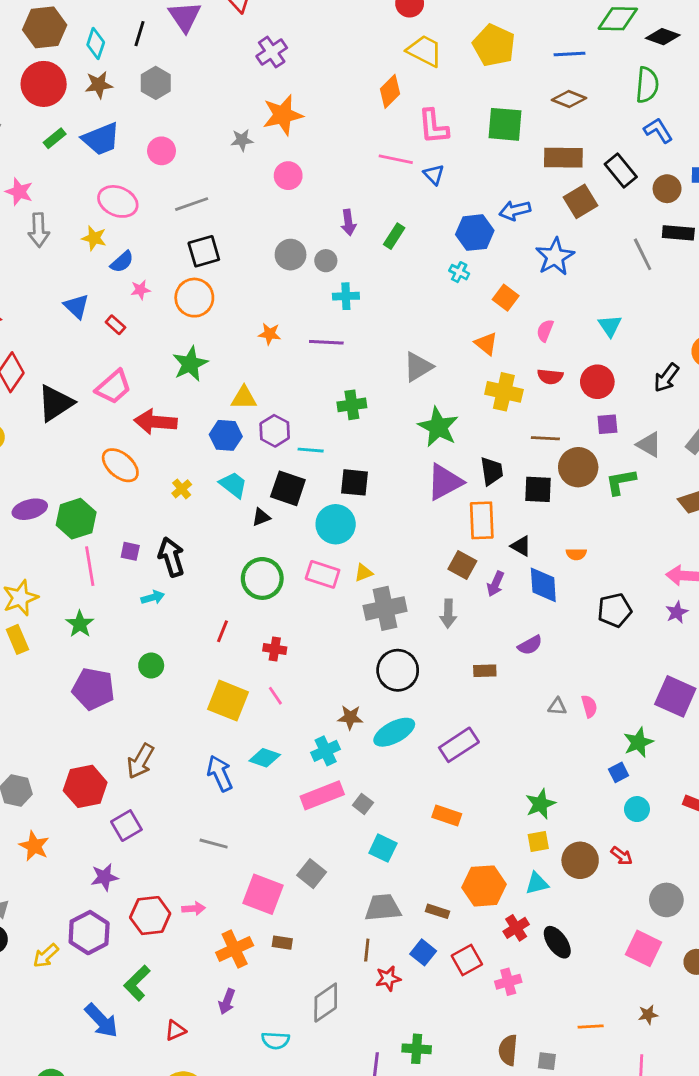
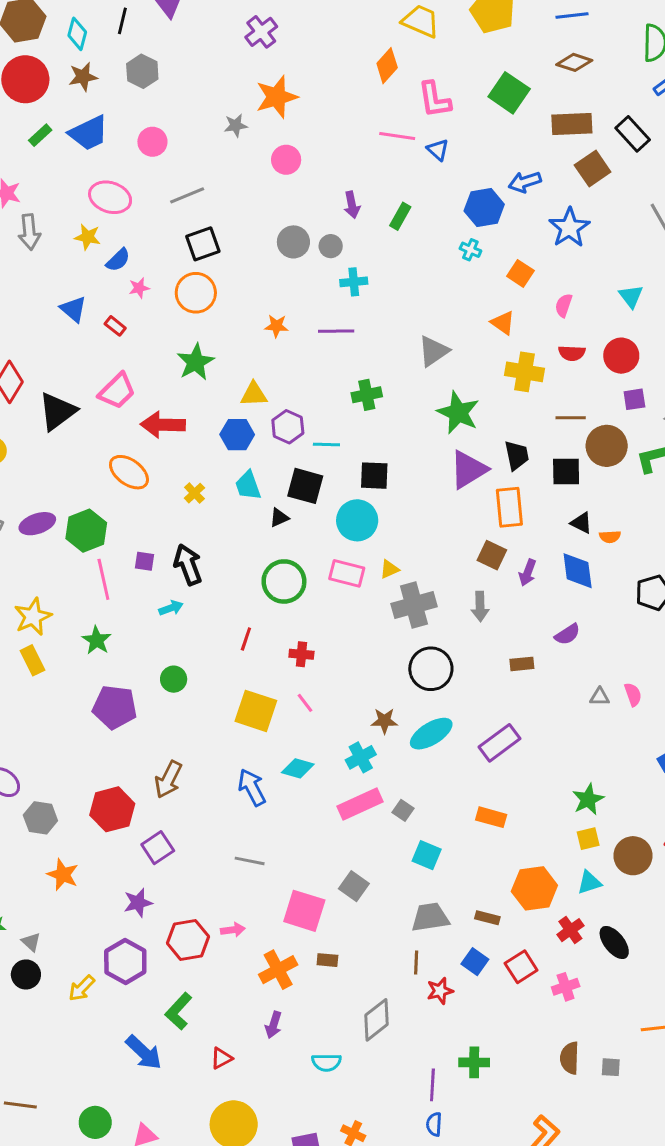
green square: (505, 124) -> (509, 93), turned 33
cyan trapezoid: (233, 485) -> (248, 486), turned -144
black triangle: (521, 546) -> (581, 523), moved

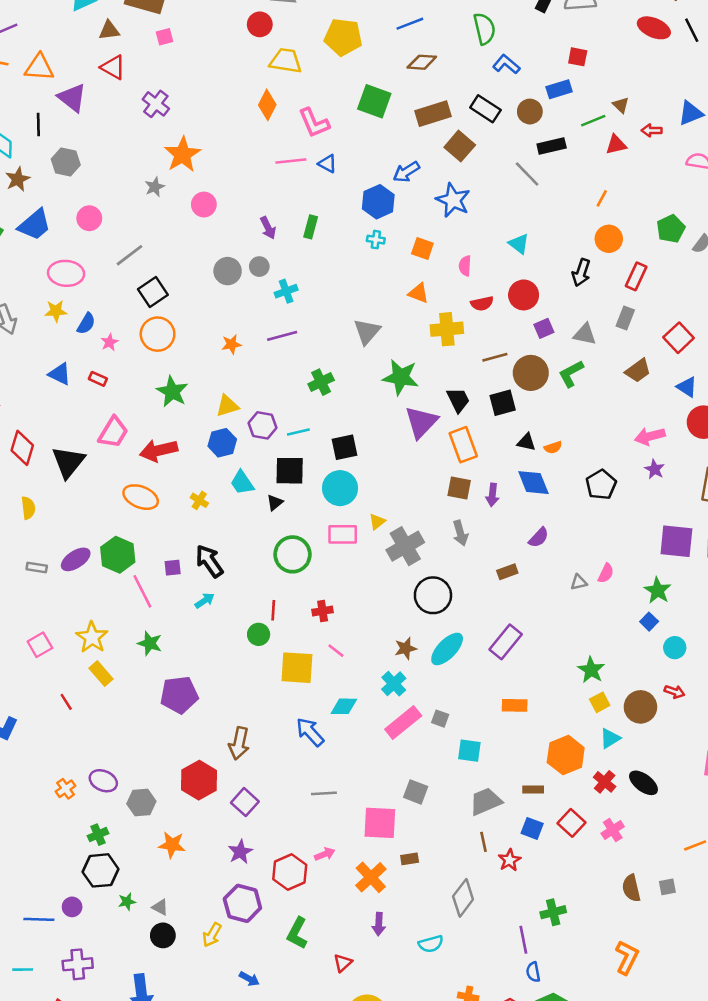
green circle: (174, 679) -> (259, 634), moved
pink semicircle: (633, 694) -> (606, 573), turned 60
blue arrow: (144, 1052) -> (249, 979), moved, size x0.6

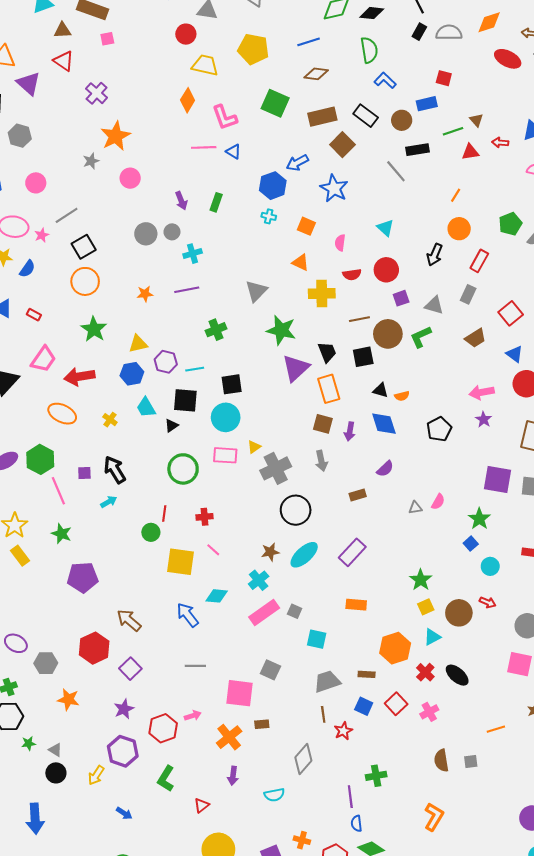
pink star: (110, 342) -> (42, 235), moved
brown arrow: (239, 743) -> (129, 620), turned 115

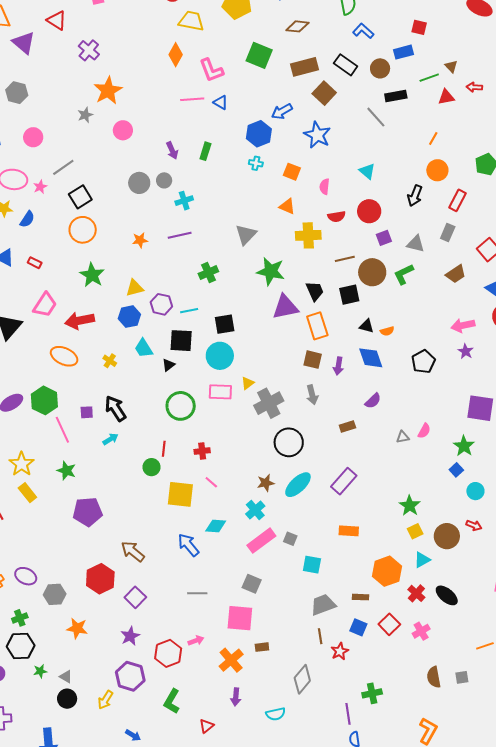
purple triangle: (296, 368) -> (285, 307), turned 32
gray square: (270, 670) -> (252, 584), moved

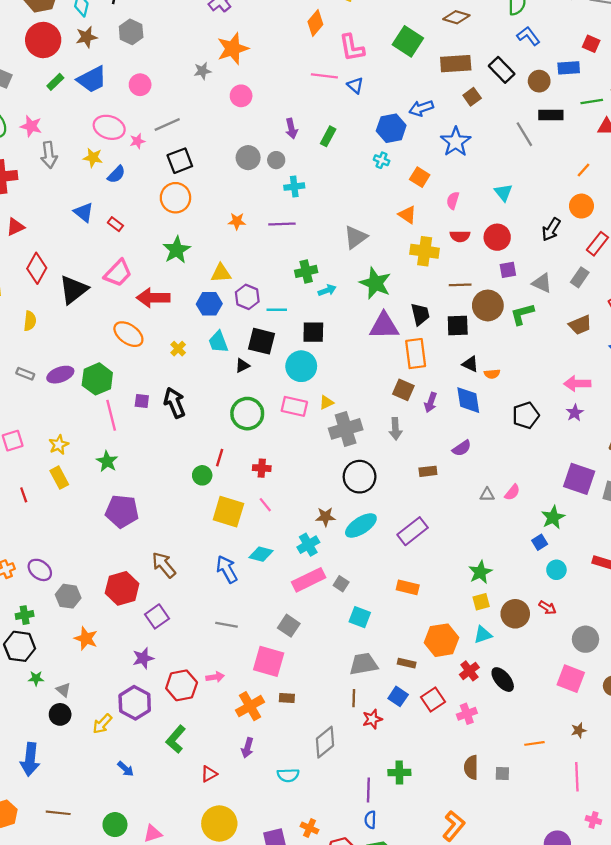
brown square: (324, 93) -> (472, 97), size x0.7
cyan arrow: (111, 439) -> (327, 290), moved
yellow star: (22, 464) -> (59, 445), size x0.7

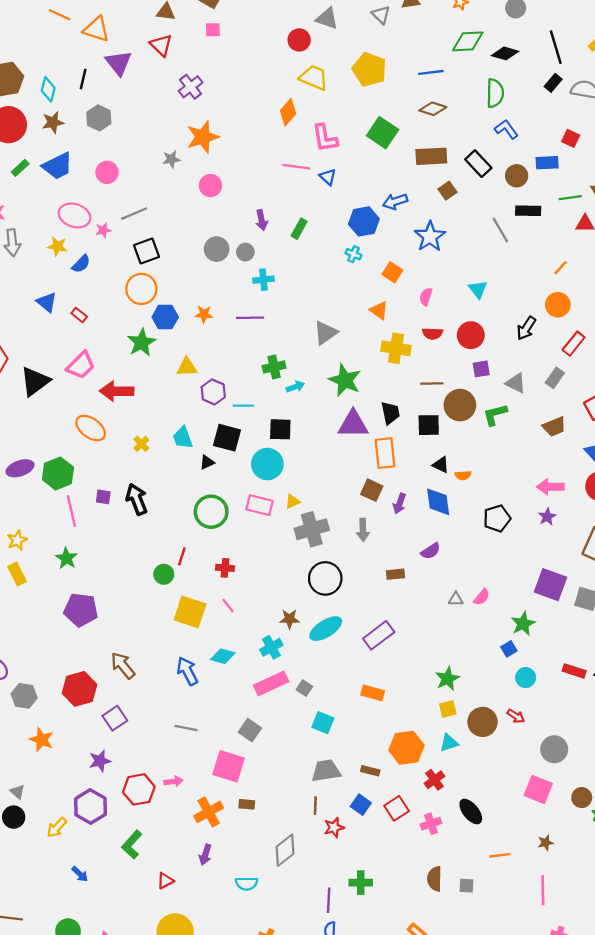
blue hexagon: (209, 304) -> (165, 317), moved
black ellipse: (503, 680) -> (471, 812), moved

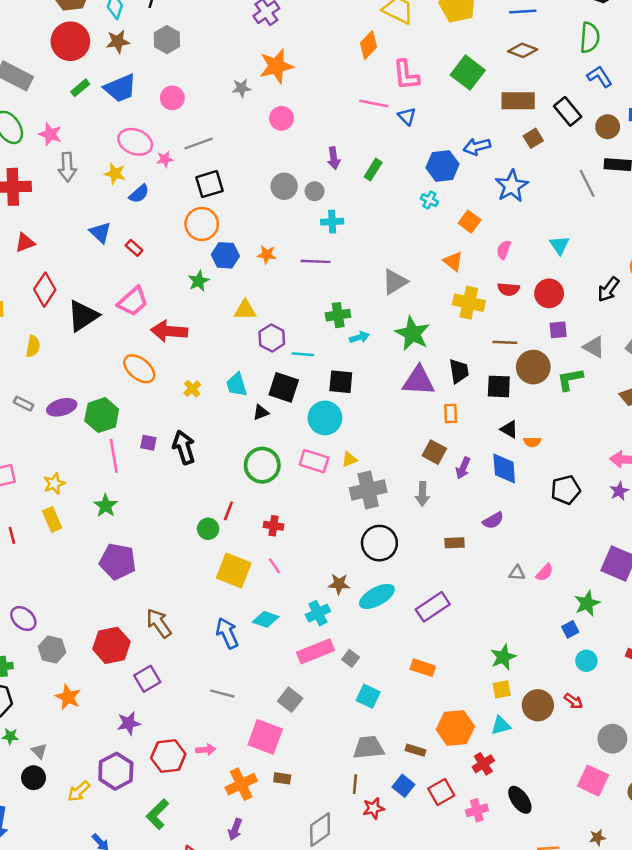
green star: (142, 343) -> (199, 281), size x0.7
orange rectangle: (385, 453) -> (451, 414), size x0.6

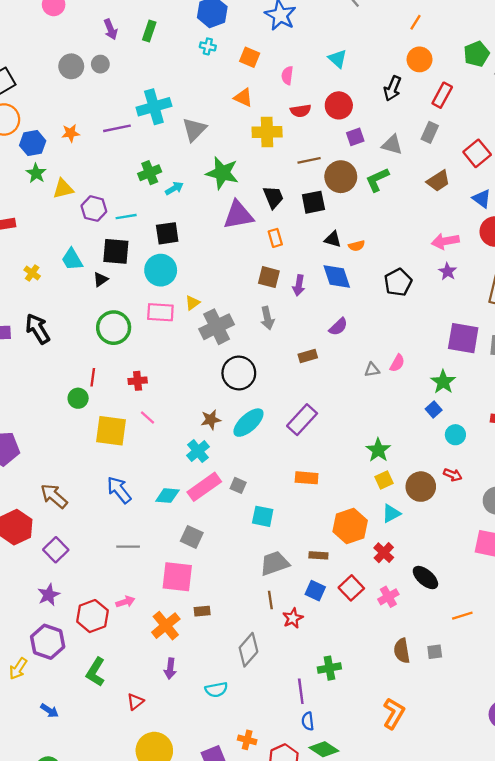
cyan cross: (332, 222) -> (154, 107), moved, size x1.6
green star: (199, 281) -> (36, 173), moved
cyan diamond: (266, 619) -> (167, 496), moved

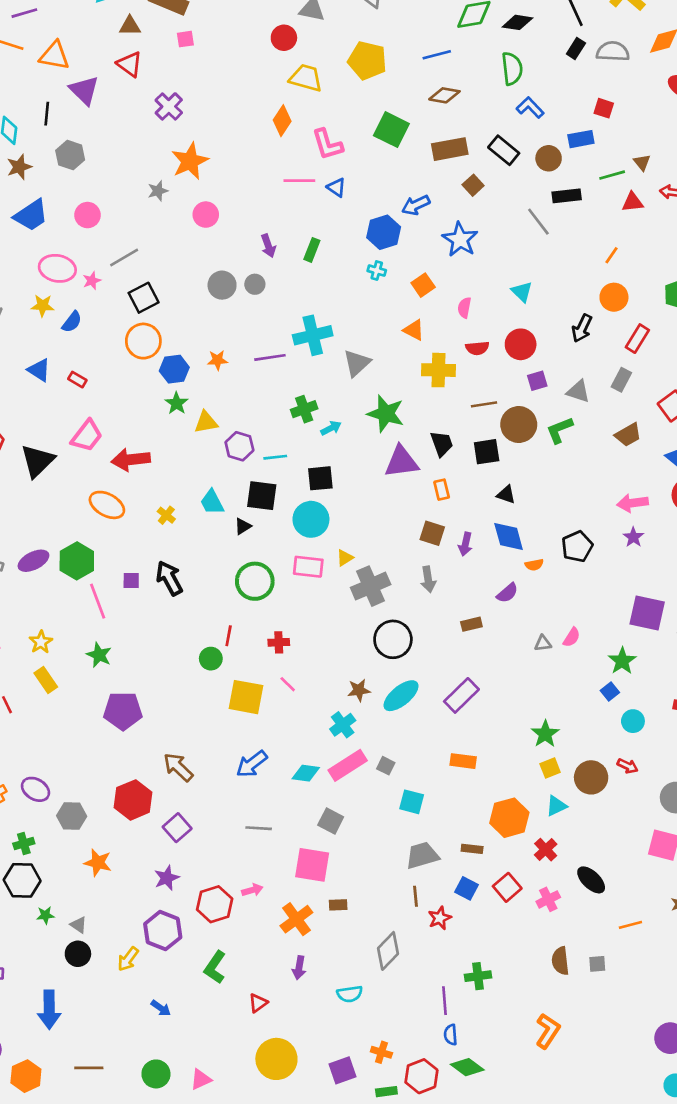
orange square: (250, 57) -> (423, 285), turned 30
orange semicircle: (357, 246) -> (534, 565), moved
blue arrow: (119, 490) -> (252, 764), turned -92

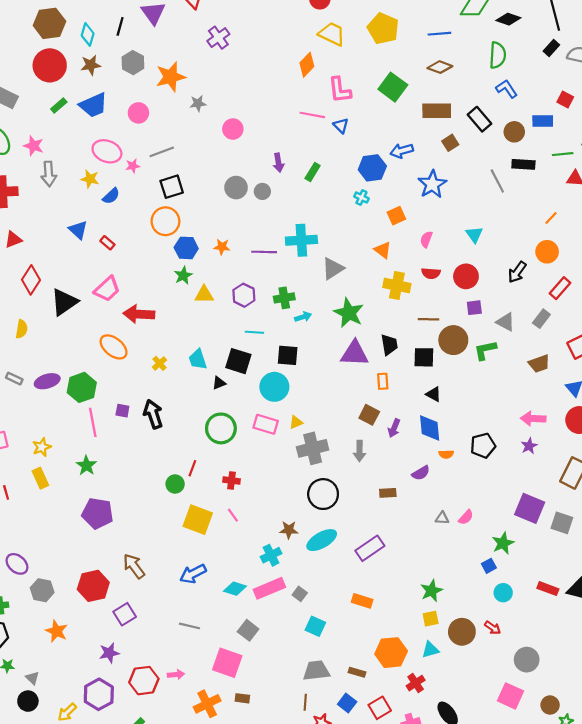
orange star: (190, 161) -> (171, 77), moved
purple hexagon: (239, 446) -> (244, 295), moved

